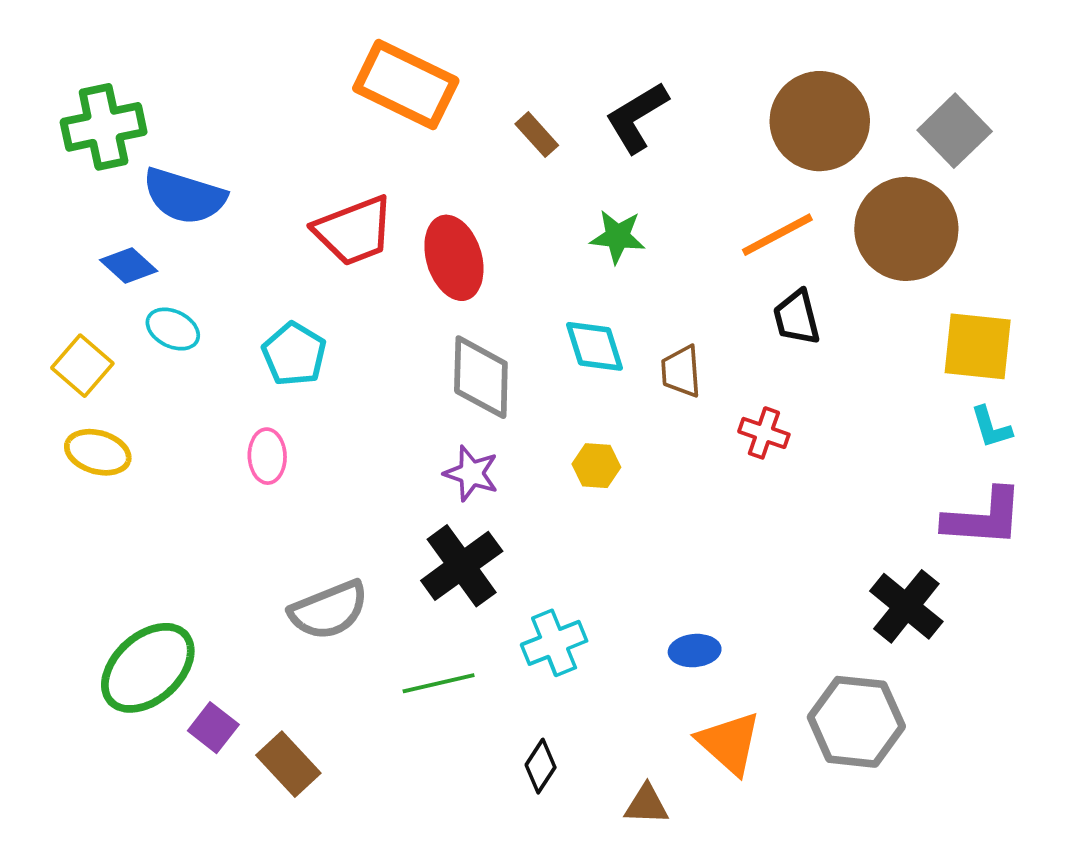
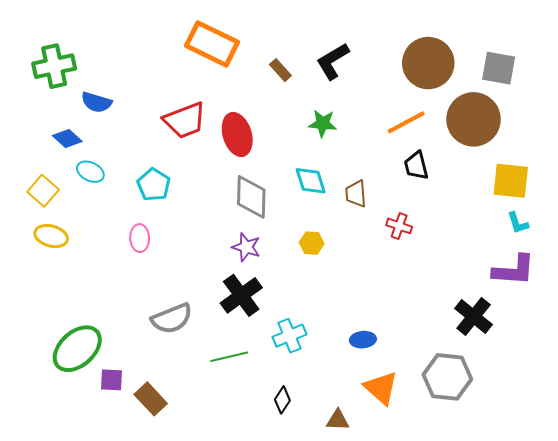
gray square: (955, 131) -> (499, 68), turned -36
blue semicircle: (184, 196) -> (96, 102), size x0.7
purple square: (213, 728) -> (111, 380), turned -35

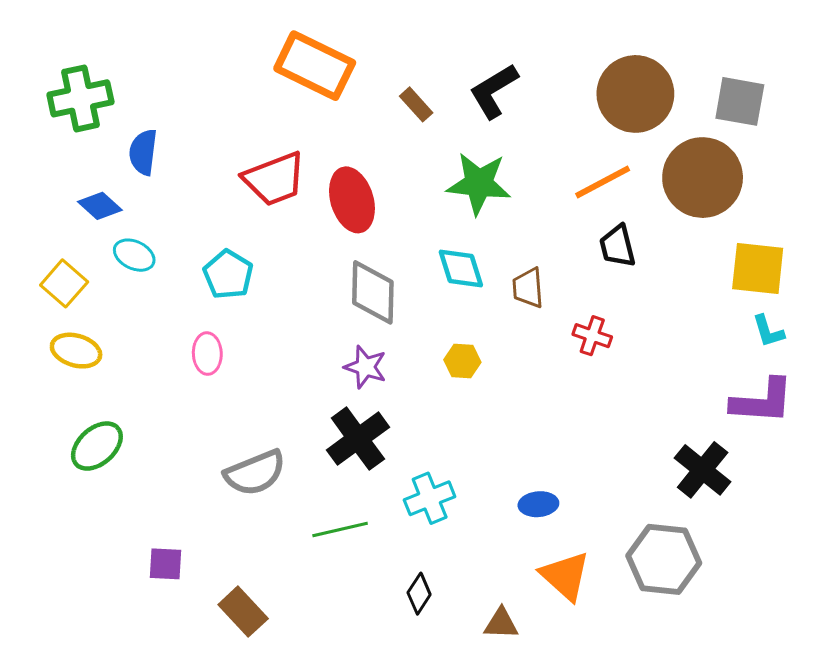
blue semicircle: (96, 102) -> (143, 152), turned 80
green star: (323, 123) -> (479, 183), size x1.5
green ellipse: (77, 349) -> (97, 446), moved, size x0.7
brown rectangle: (151, 399) -> (243, 612), moved

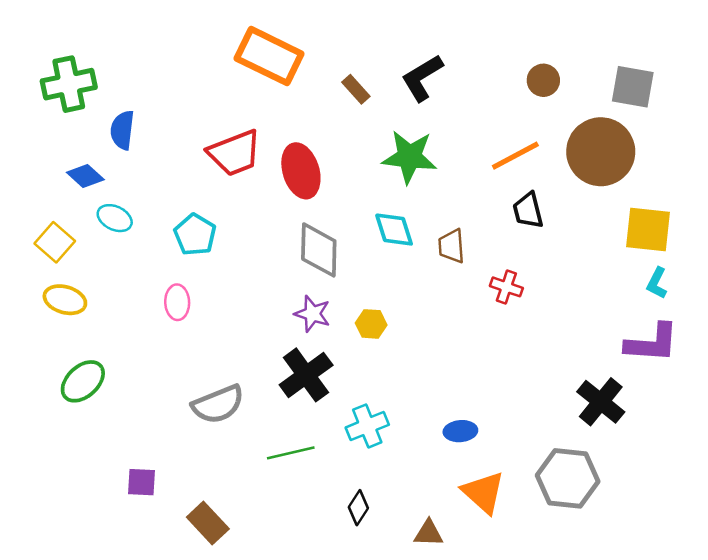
brown circle: (635, 94) -> (543, 80), size x0.5
cyan L-shape: (768, 331) -> (657, 283), turned 44
yellow hexagon: (462, 361) -> (371, 324), moved

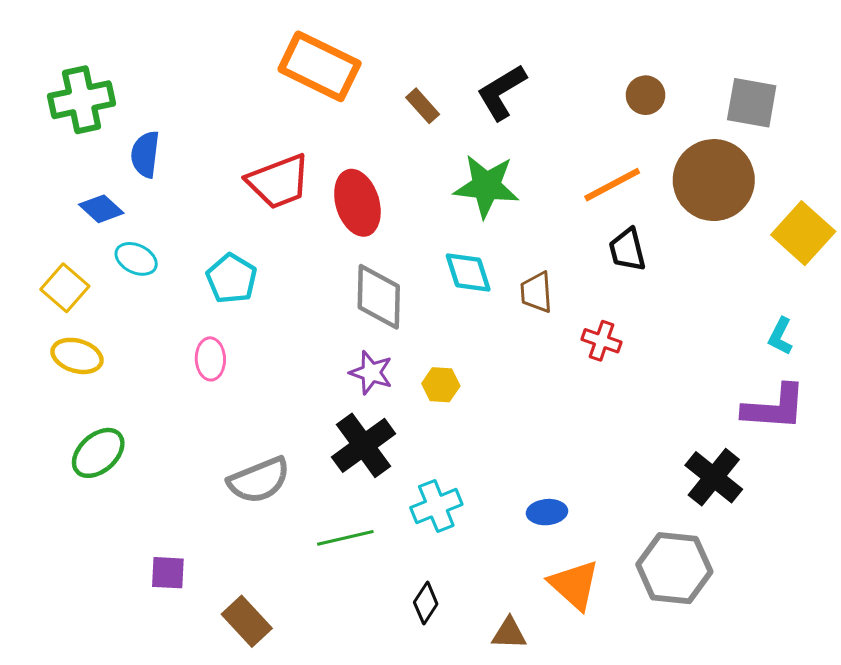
yellow square: (648, 230) -> (803, 233), moved, turned 36

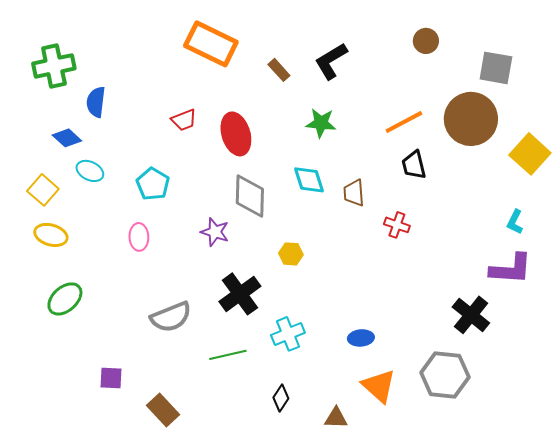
brown circle: (646, 95) -> (426, 41), moved
red trapezoid: (279, 182) -> (184, 120), size x0.6
green star: (486, 186) -> (321, 123), size x0.7
purple star: (371, 373) -> (215, 232), moved

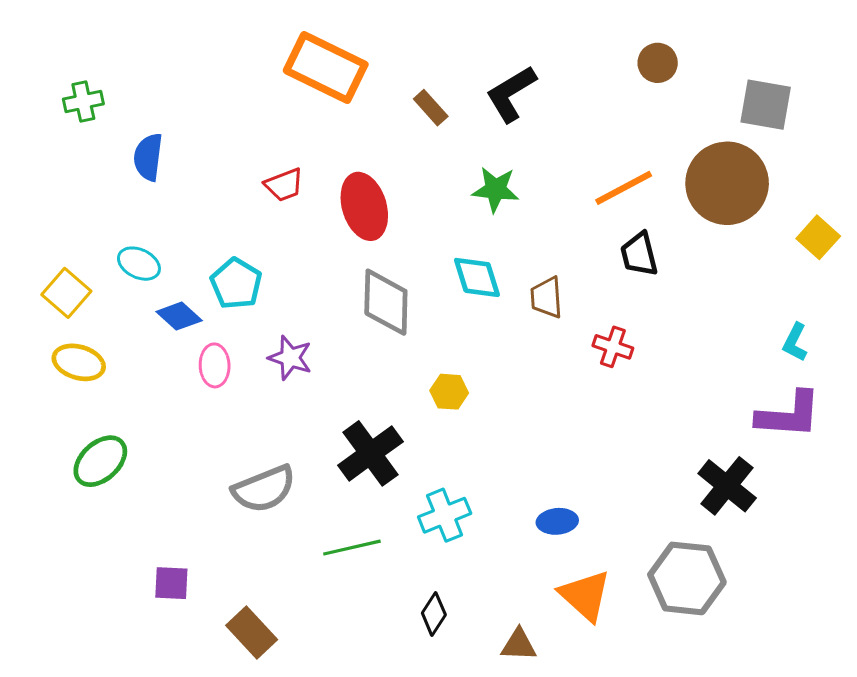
green cross: (54, 66) -> (83, 101), size x0.6
blue diamond: (67, 138) -> (179, 316), moved
yellow square: (530, 154) -> (818, 237), size x0.7
purple star: (215, 232) -> (290, 358), moved

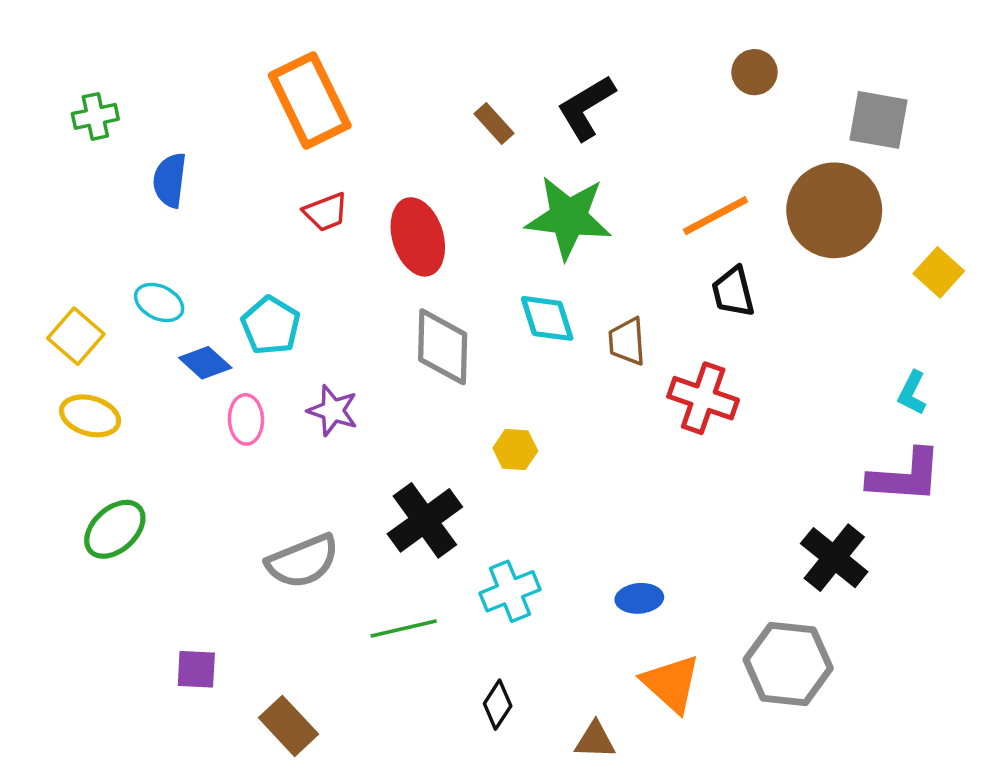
orange rectangle: (326, 68) -> (310, 100), moved, turned 38
green star: (496, 189) -> (568, 217), size x1.6
red cross: (613, 347) -> (703, 398), size x1.5

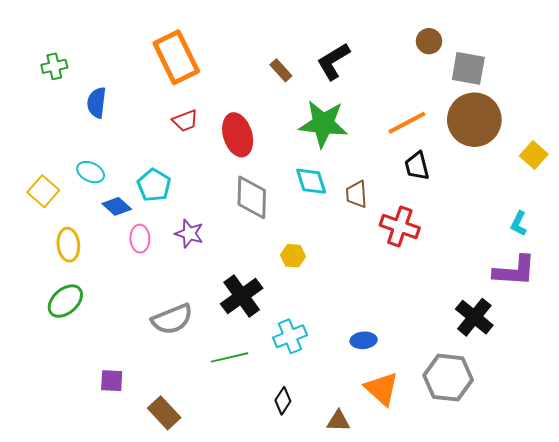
gray square: (879, 120) -> (468, 68), moved
yellow ellipse: (90, 416) -> (68, 245), moved, turned 68

